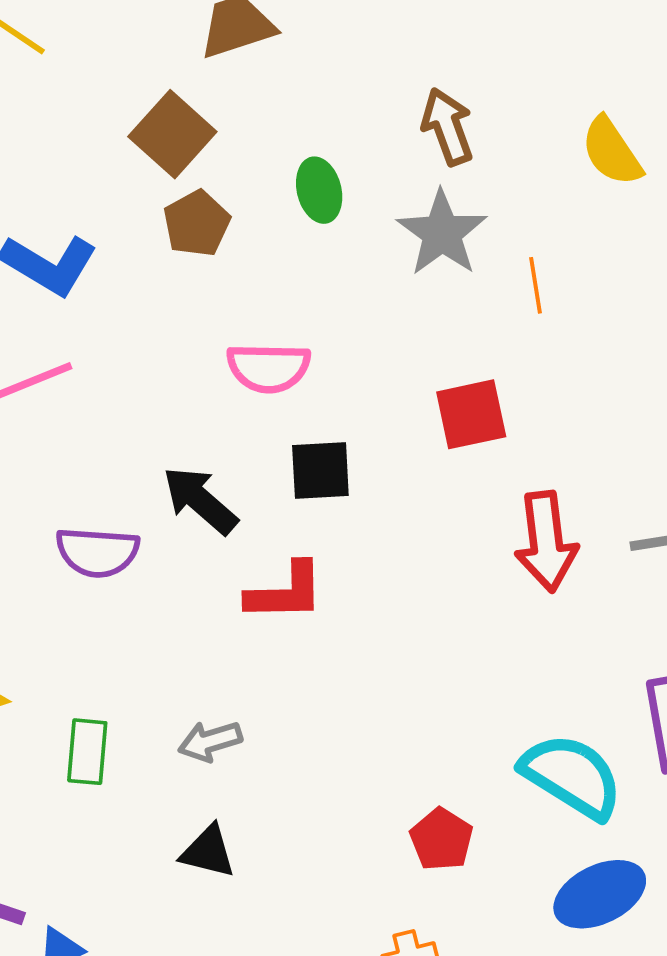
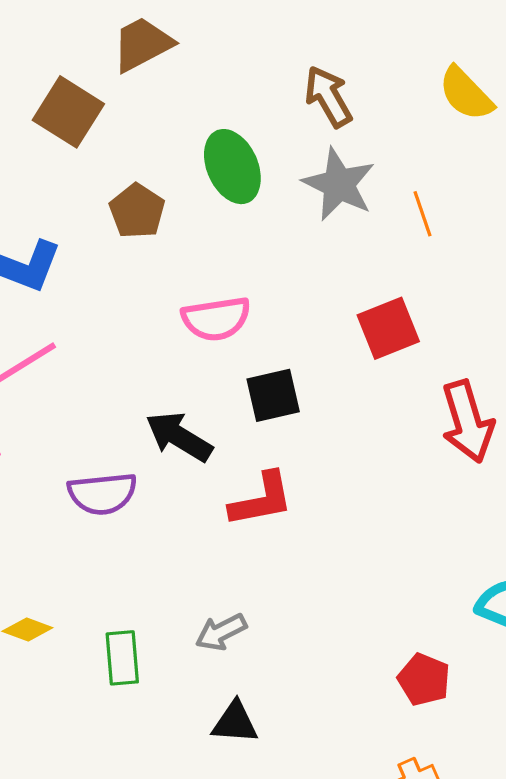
brown square: (172, 134) -> (68, 112), moved
green ellipse: (319, 190) -> (232, 167), size x1.4

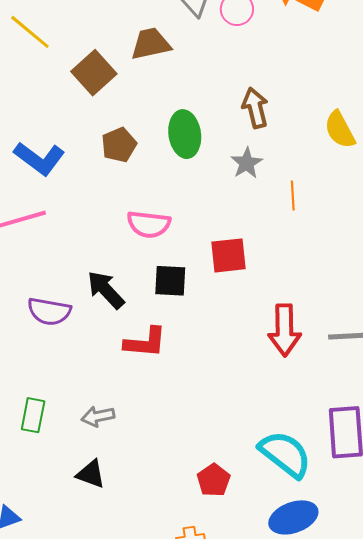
gray star: (339, 184) -> (247, 163), size x0.7
red square: (388, 328) -> (228, 255), moved

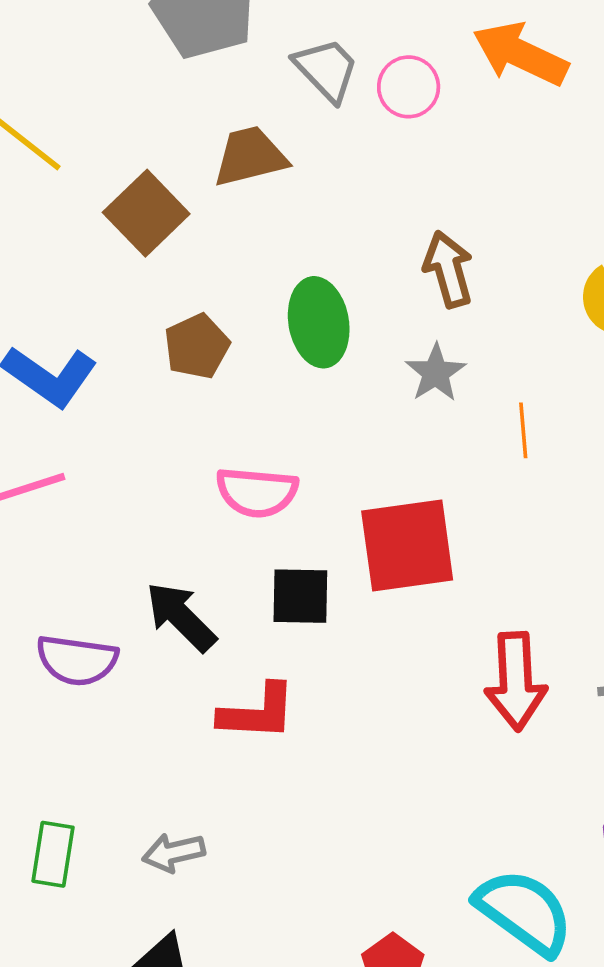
red square: (228, 255) -> (407, 545), size x1.4

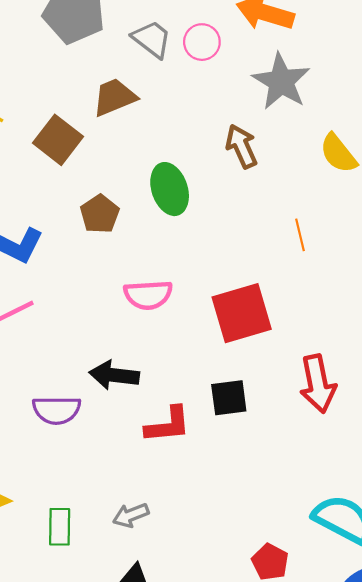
gray star: (436, 373) -> (281, 82), moved, size x1.6
black square: (300, 596) -> (229, 398), moved
black arrow: (181, 617) -> (114, 375), turned -30

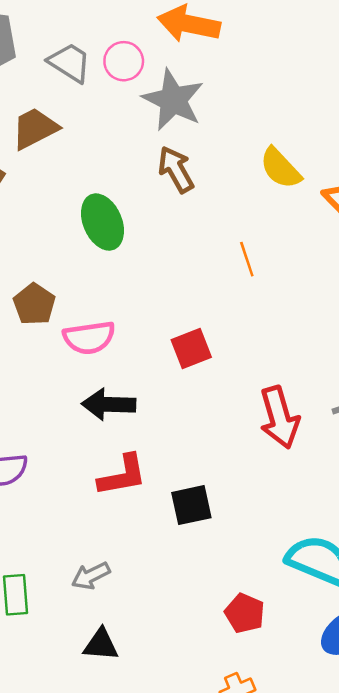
gray star: (281, 82) -> (173, 100), moved
brown pentagon: (100, 214) -> (34, 304), moved
red square: (242, 313) -> (191, 349), size x0.6
black arrow: (114, 375) -> (109, 404), moved
black square: (229, 398) -> (191, 505), moved

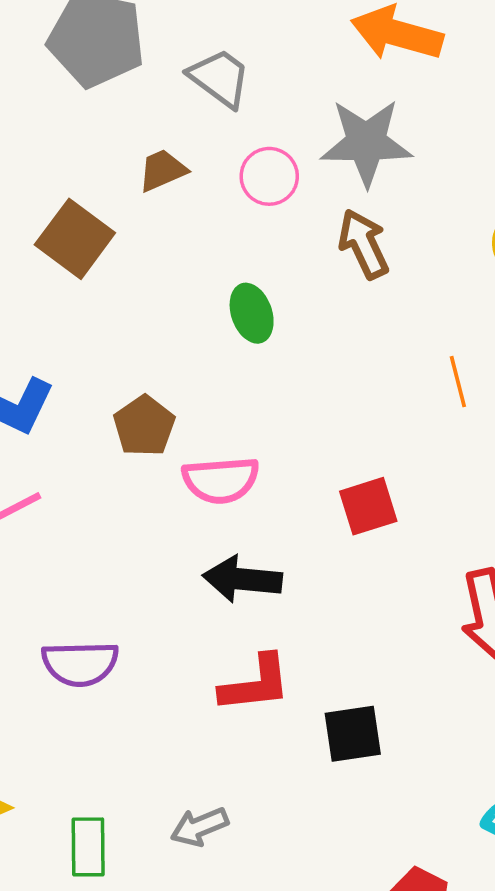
pink circle: (124, 61) -> (269, 176), moved
gray star: (173, 100) -> (366, 143), turned -30
brown trapezoid: (35, 128) -> (162, 170), size x0.7
green ellipse: (102, 222) -> (252, 313), size x0.7

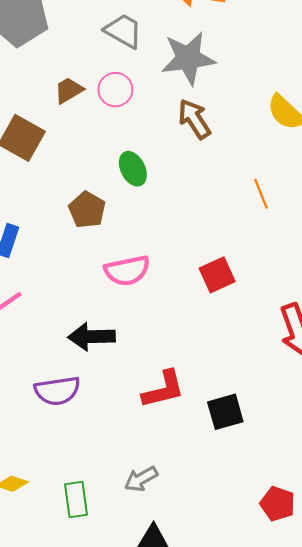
gray trapezoid: (220, 78) -> (123, 31), moved
pink circle: (269, 176) -> (115, 90), moved
brown pentagon: (144, 426) -> (87, 210), moved
black arrow: (242, 579) -> (92, 337), moved

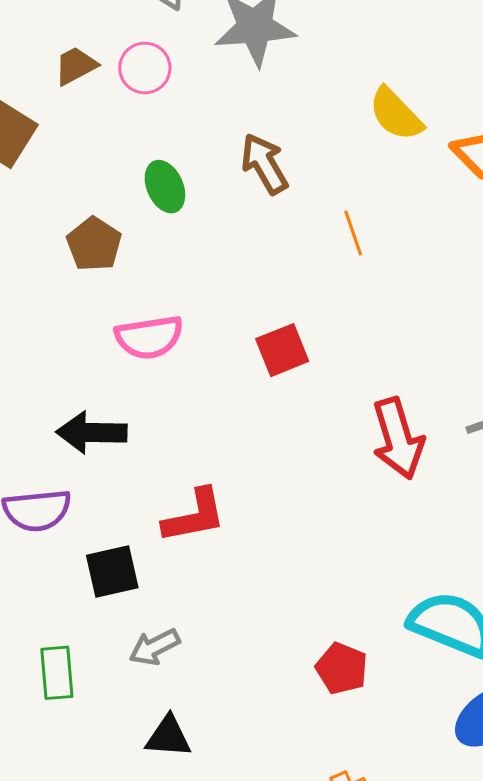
brown arrow: (194, 119) -> (264, 164), moved
black square: (225, 412) -> (112, 571), moved
red pentagon: (278, 504) -> (342, 668), moved

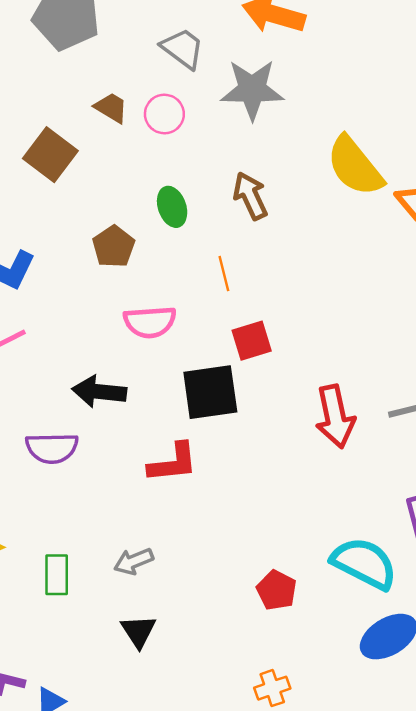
brown trapezoid: (76, 66) -> (111, 108), turned 54
yellow semicircle: (396, 114) -> (355, 166), size x1.4
orange line: (353, 233) -> (224, 274), moved
black square: (112, 571) -> (210, 392), moved, size x1.4
black triangle: (168, 737) -> (138, 631), turned 48

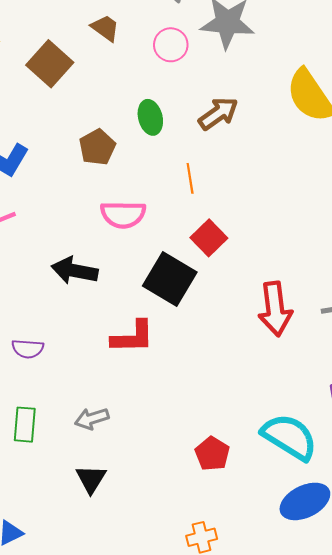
pink circle: (164, 114) -> (171, 45), moved
brown arrow: (250, 196) -> (218, 114), turned 75
red square: (252, 341) -> (209, 238), turned -32
black square: (210, 392) -> (170, 279), turned 34
purple semicircle: (52, 448) -> (28, 349), moved, size x0.7

